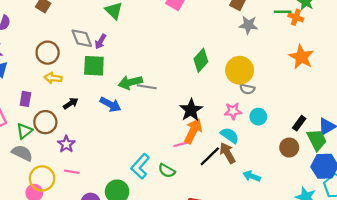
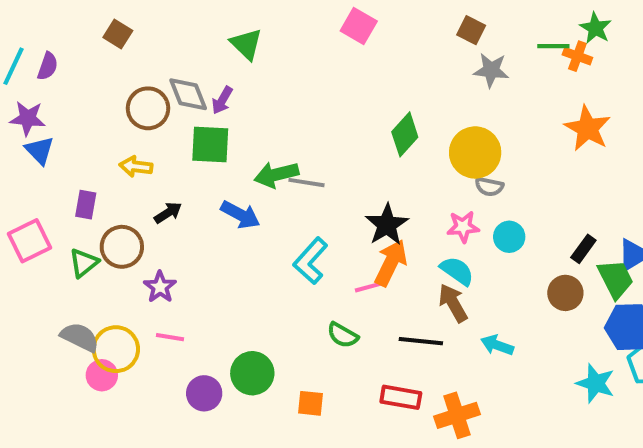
brown circle: (48, 53) -> (148, 108), moved
gray semicircle: (22, 153) -> (80, 337), moved
black line: (210, 156) -> (421, 341), moved, turned 50
cyan L-shape: (140, 166) -> (311, 261), moved

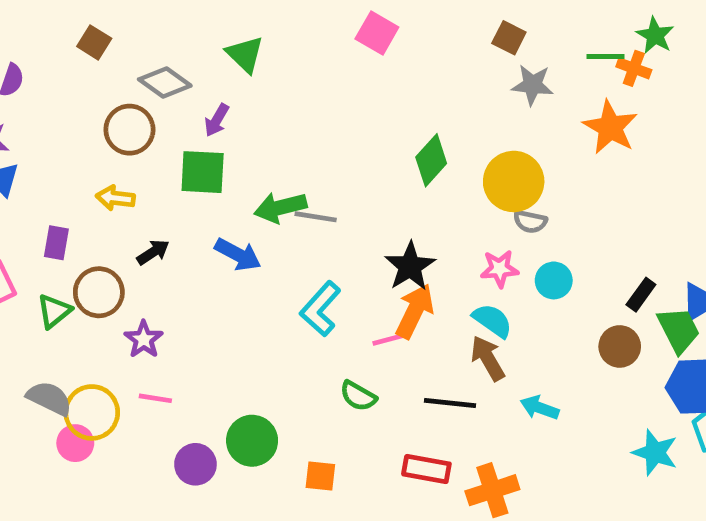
gray diamond: (188, 94) -> (165, 82), moved, turned -33
orange star: (587, 128) -> (610, 127), moved

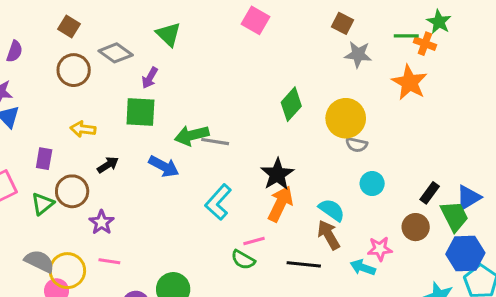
brown circle: (129, 130) -> (74, 70), moved
pink star: (499, 269) -> (380, 249), moved
pink line: (389, 339) -> (254, 241), moved

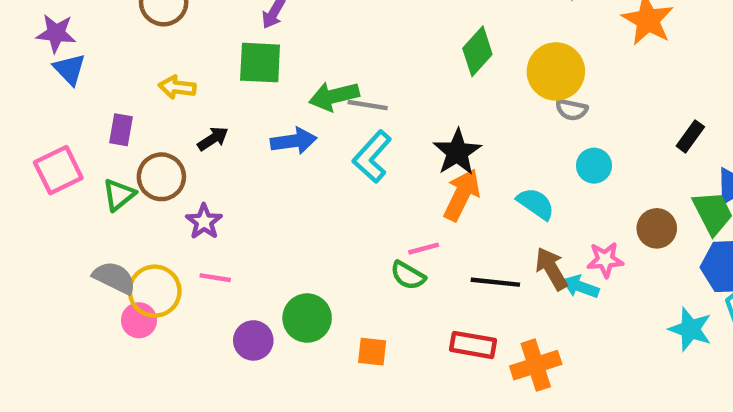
blue arrow: (164, 166) -> (294, 141), turned -36
black rectangle: (430, 193) -> (690, 136), moved
cyan L-shape: (218, 202) -> (372, 157), moved
brown arrow: (329, 235) -> (551, 269), moved

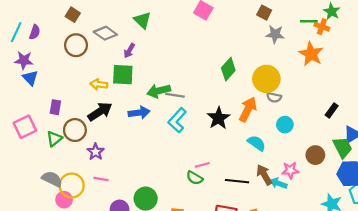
yellow arrow: (177, 87) -> (99, 84), moved
black arrow: (213, 139) -> (100, 112), size x1.6
orange arrow: (462, 195) -> (248, 109), moved

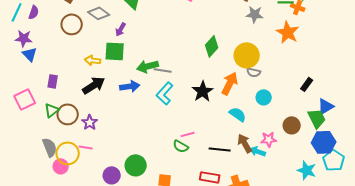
brown circle: (75, 130) -> (68, 114), moved
gray semicircle: (52, 179) -> (50, 147), turned 42
pink line: (101, 179) -> (86, 147), moved

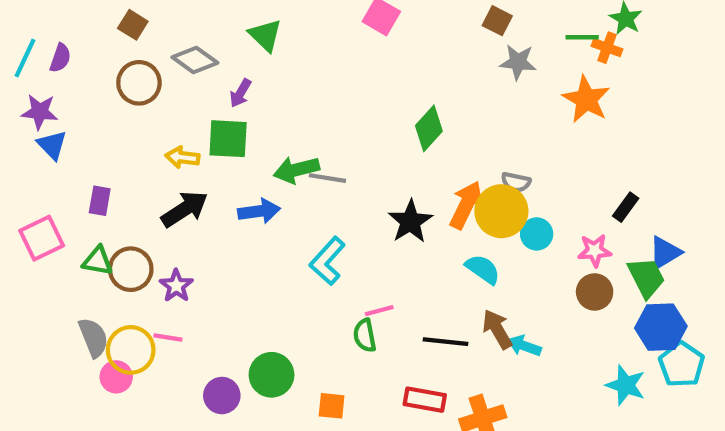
yellow circle: (247, 55) -> (501, 211), moved
cyan L-shape: (165, 93) -> (327, 261), moved
green triangle: (52, 110) -> (98, 261), turned 49
pink star: (269, 139) -> (595, 251), moved
green semicircle: (181, 146) -> (365, 335), turned 49

